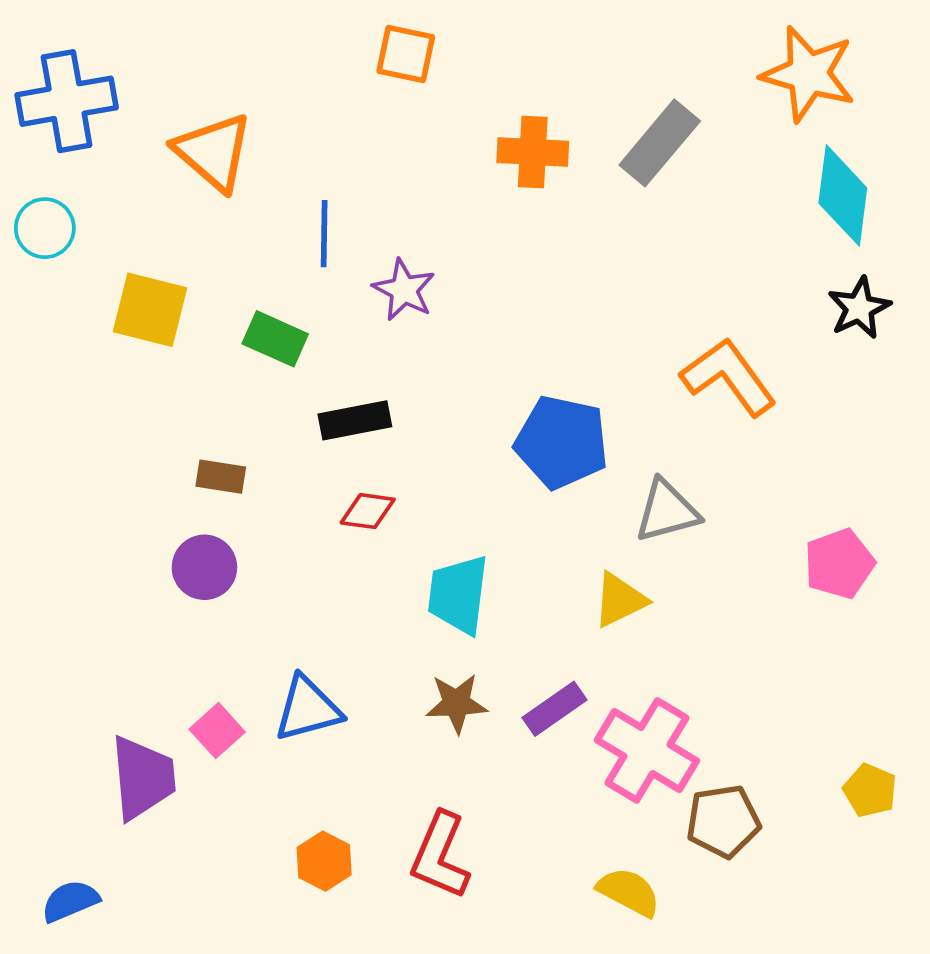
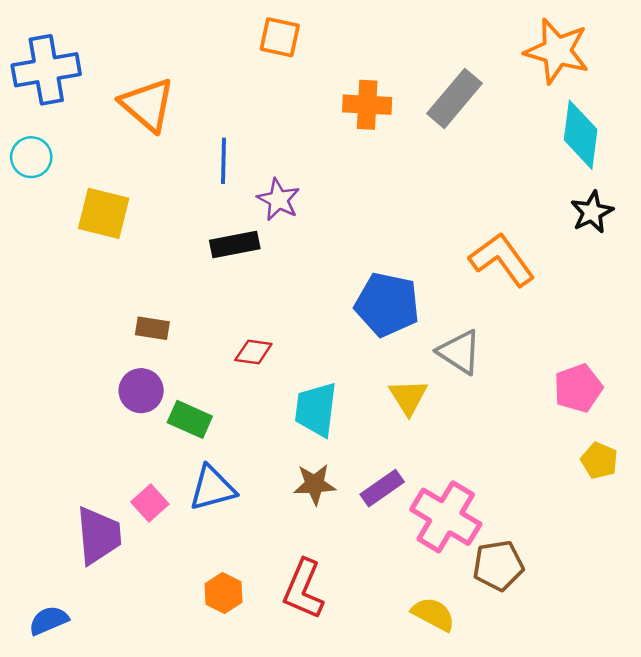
green rectangle: (275, 339) -> (190, 419), moved
black rectangle: (355, 420) -> (235, 245), moved
gray triangle: (667, 511) -> (460, 352), turned 48
yellow triangle: (620, 600) -> (408, 397), moved, turned -36
yellow pentagon: (870, 790) -> (599, 461), moved

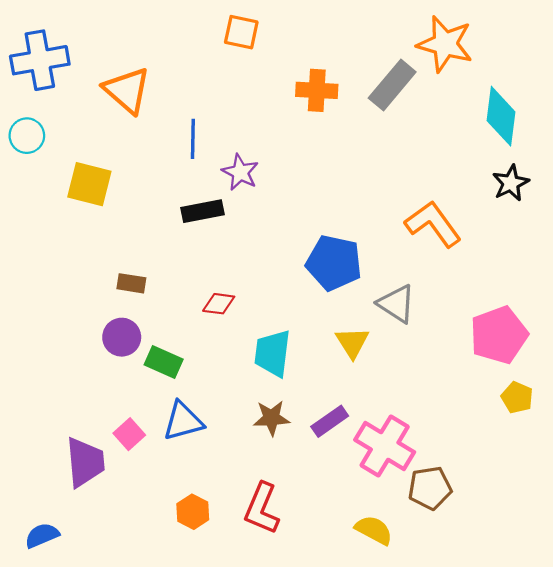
orange star: (557, 51) -> (445, 44), moved
pink pentagon: (578, 388) -> (499, 335), size x1.4

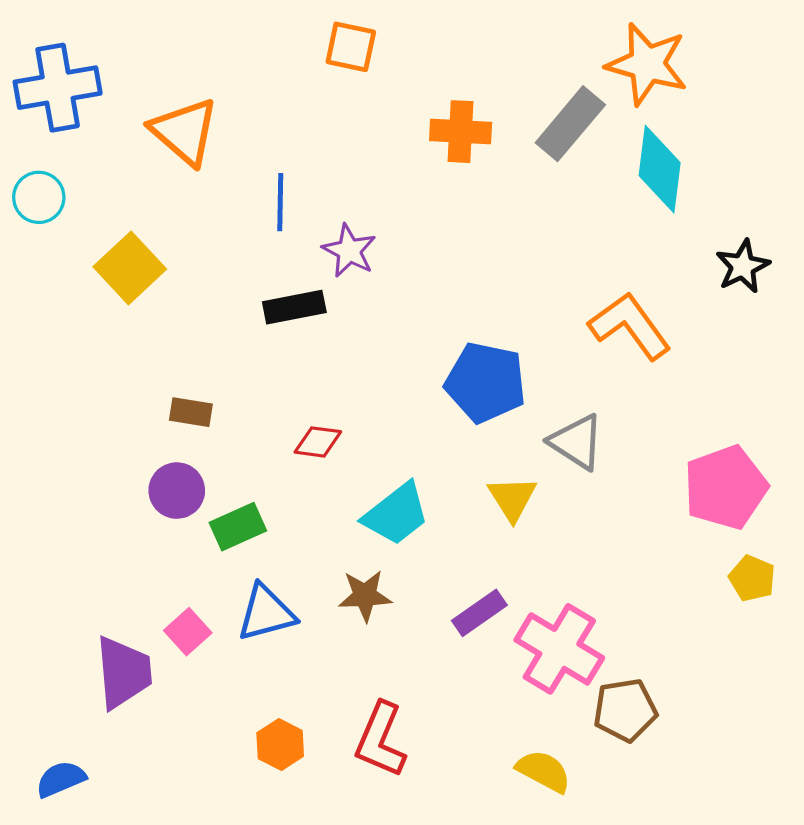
cyan diamond: (501, 116) -> (660, 169), moved
yellow square: (89, 184) -> (130, 268), turned 33
cyan trapezoid: (273, 353) -> (396, 514), turned -135
green rectangle: (164, 362) -> (238, 527), turned -48
brown star: (271, 418) -> (365, 596), moved

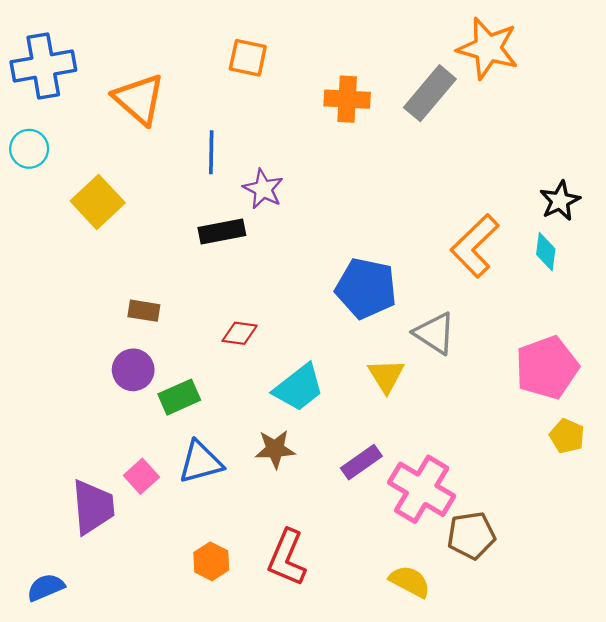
orange square: (351, 47) -> (248, 58), moved
cyan diamond: (660, 169) -> (546, 252), moved, size x0.6
orange L-shape: (630, 326) -> (475, 246), turned -98

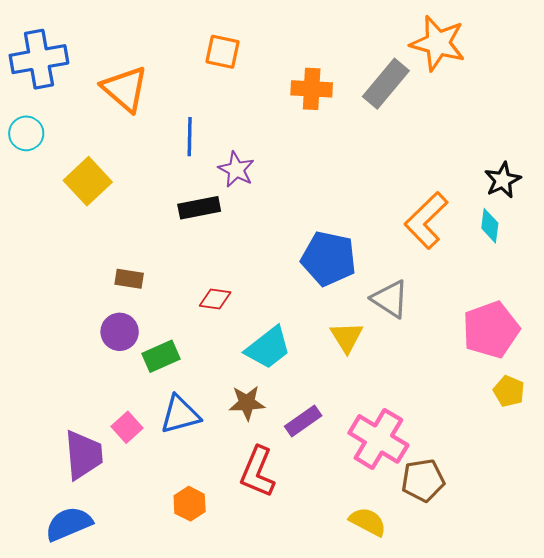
purple rectangle: (361, 462) -> (303, 421), moved
red L-shape: (287, 558) -> (257, 472), moved
blue semicircle: (46, 587) -> (69, 524), moved, size x1.4

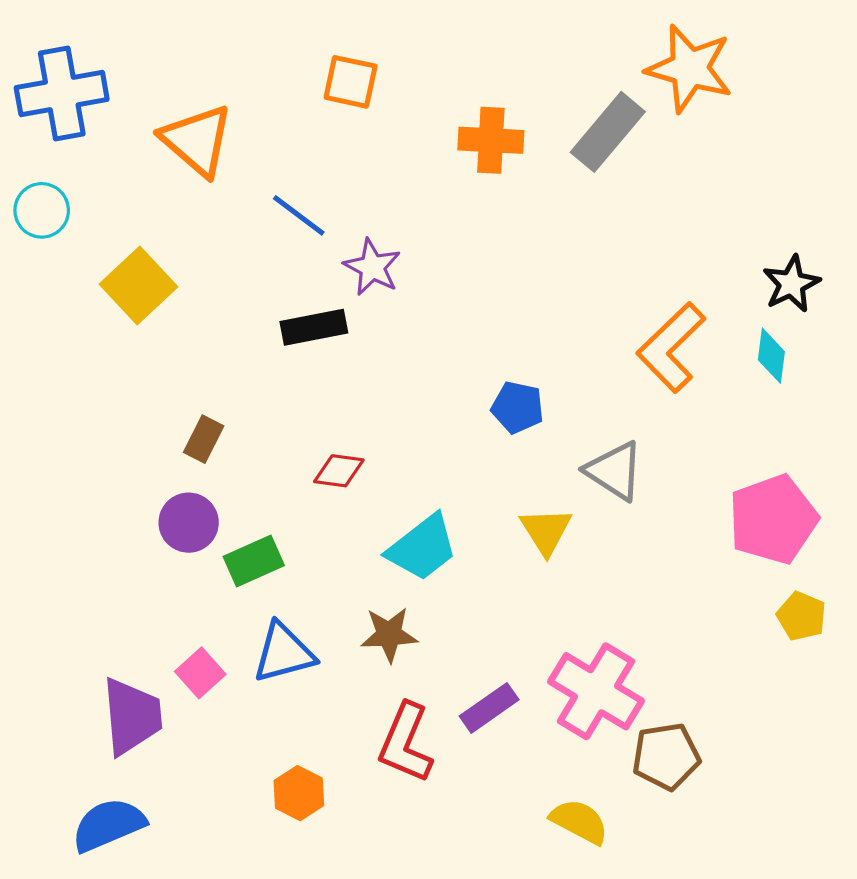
blue line: (190, 137) -> (299, 215), turned -54
blue pentagon: (329, 259) -> (518, 407), size x0.6
brown rectangle: (129, 279) -> (204, 439), turned -72
purple rectangle: (303, 421) -> (489, 708), moved

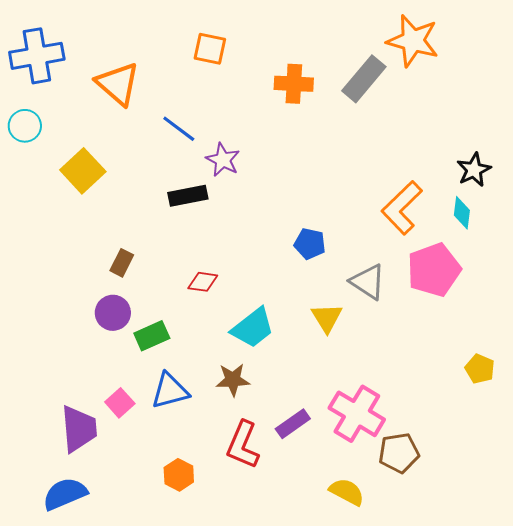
pink pentagon: (773, 519) -> (434, 270), moved

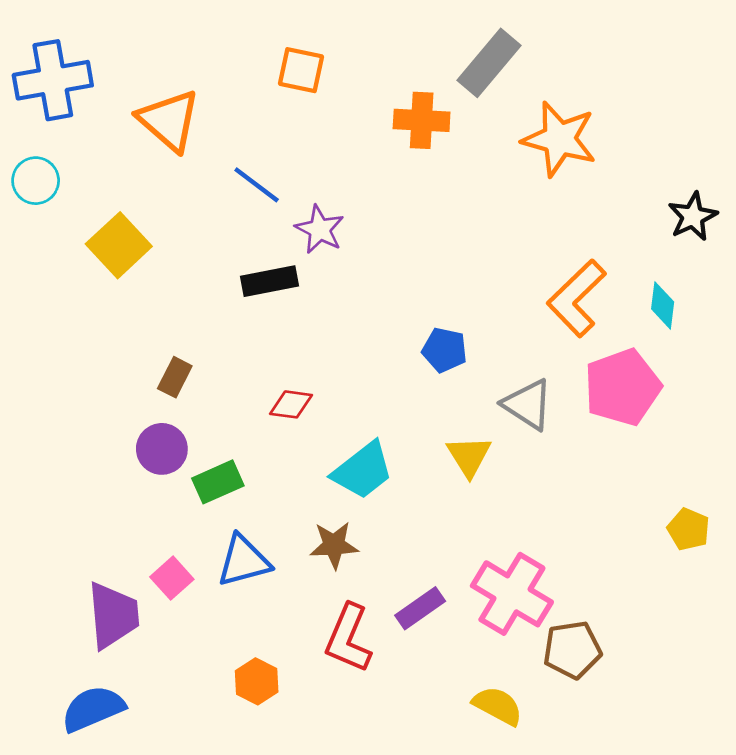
orange star: (413, 41) -> (559, 139), moved
gray rectangle: (364, 79) -> (489, 63), moved
black star: (474, 170) -> (693, 216), moved

